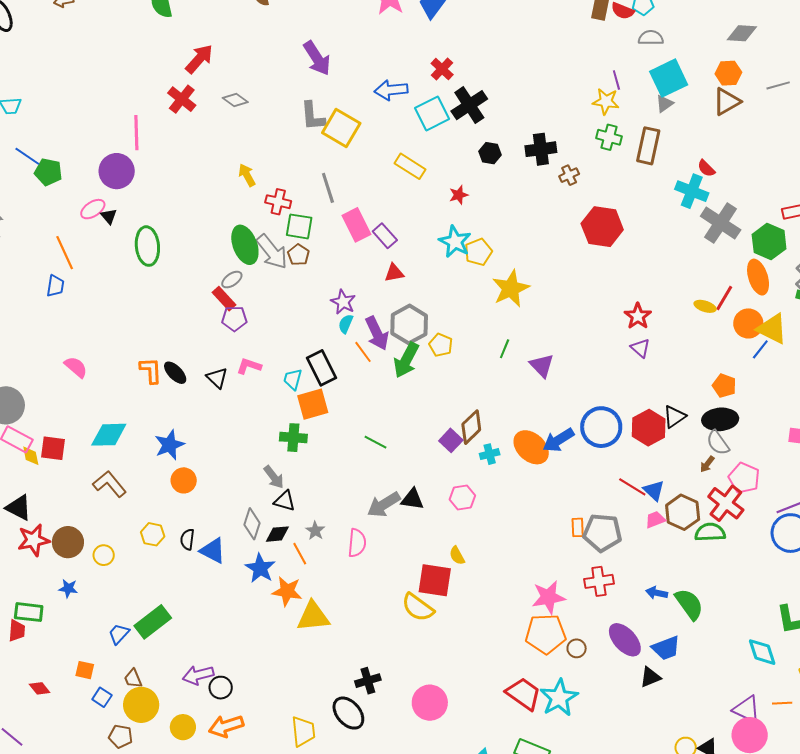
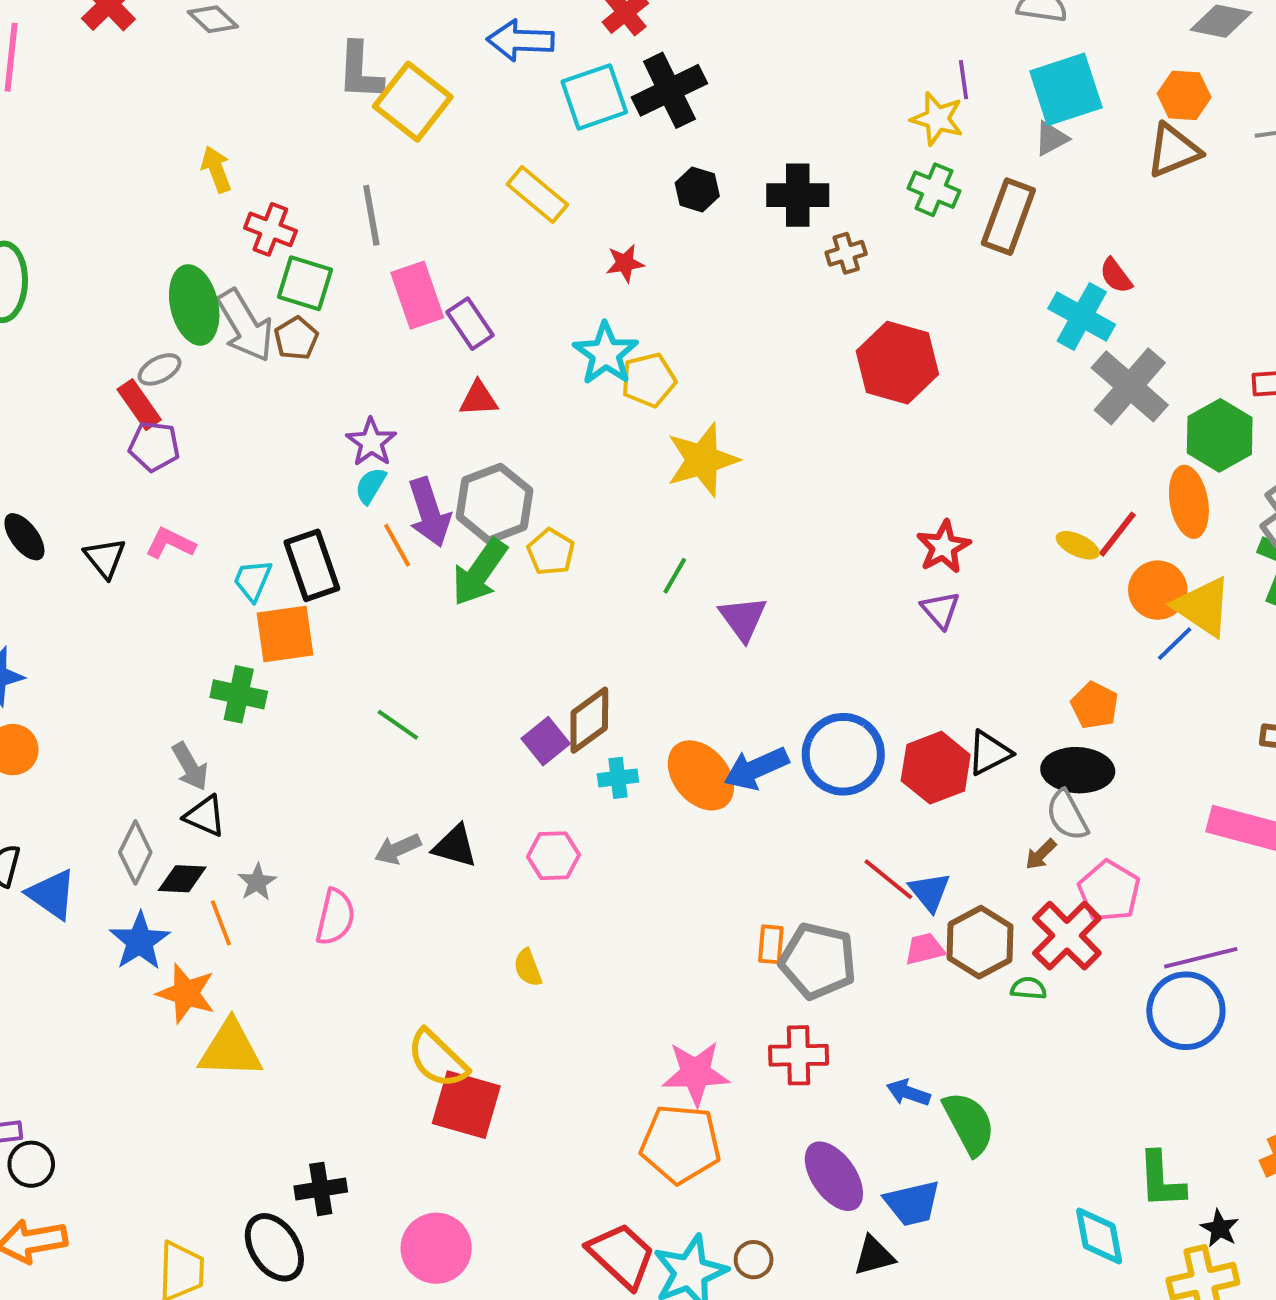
gray arrow: (384, 505) -> (398, 849), size x0.7
green semicircle: (710, 532) -> (1029, 988), size x0.6
red square: (435, 580) -> (466, 1105), moved
brown circle: (577, 648) -> (754, 1260), moved

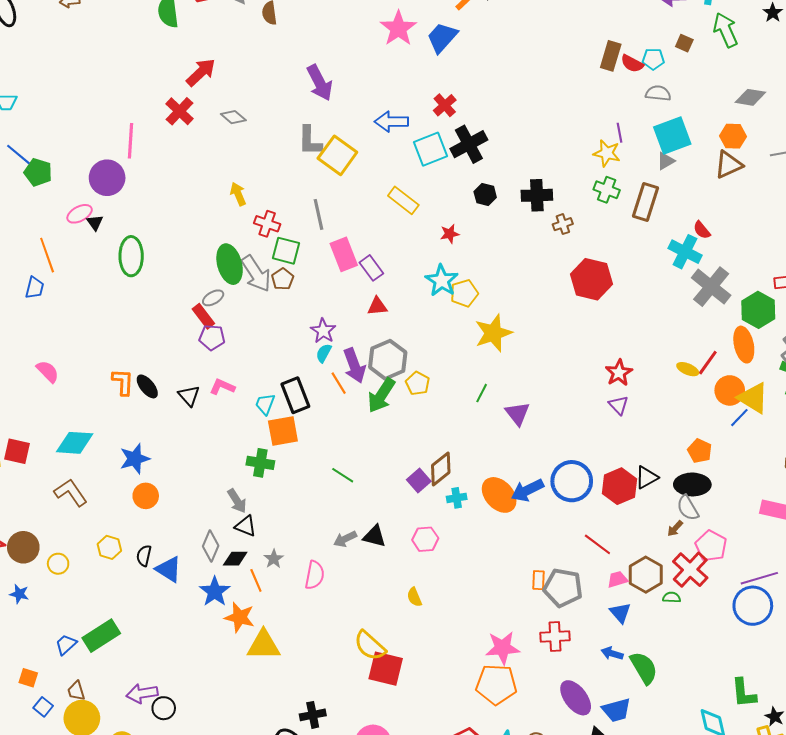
blue triangle: (930, 892) -> (620, 613), moved

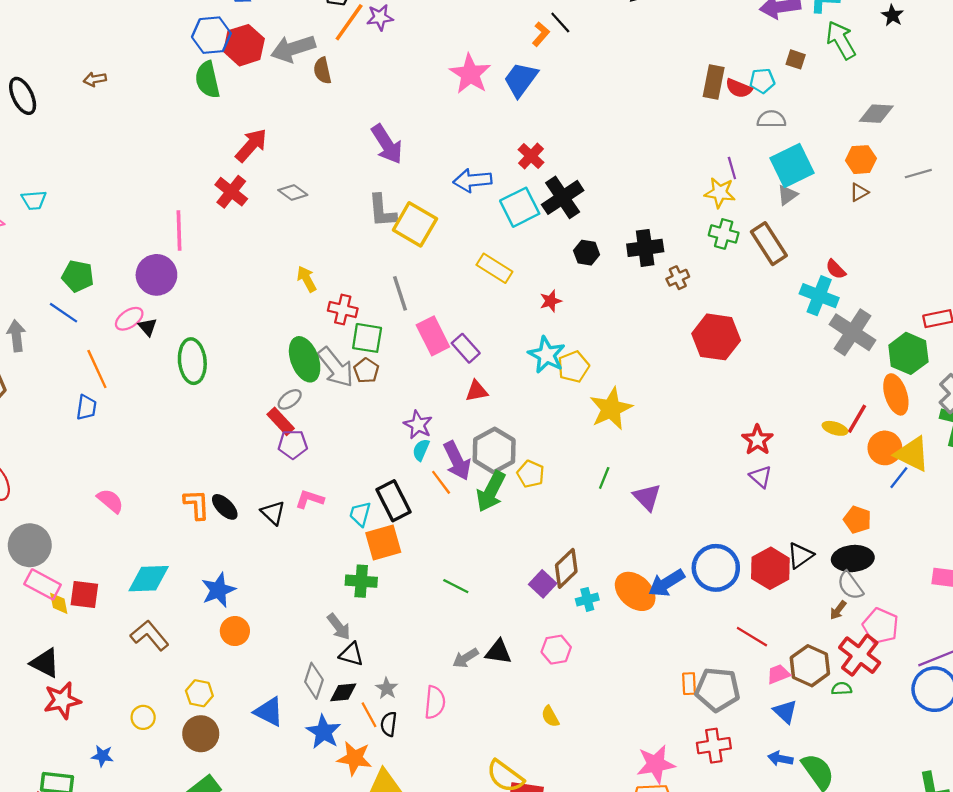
blue line: (18, 154) -> (64, 313), moved
brown triangle: (729, 165) -> (859, 192), size x0.6
brown rectangle: (645, 202) -> (769, 244), turned -45
brown circle: (23, 547) -> (201, 734), moved
black semicircle: (144, 556) -> (389, 724), moved

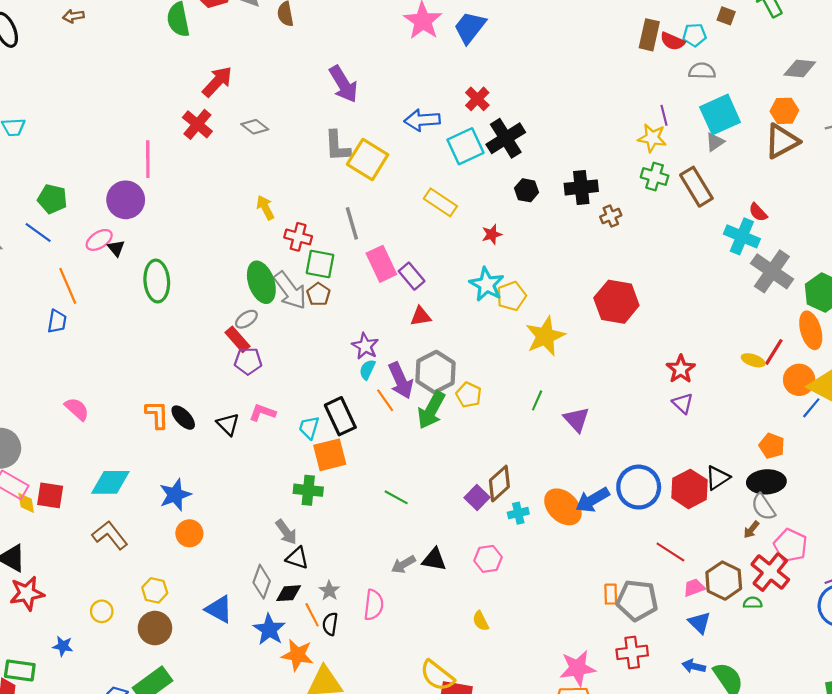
brown triangle: (859, 192) -> (782, 141), size x2.0
red hexagon: (716, 337) -> (616, 302), moved

